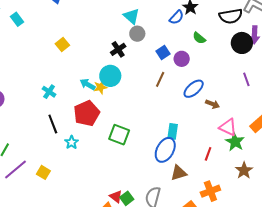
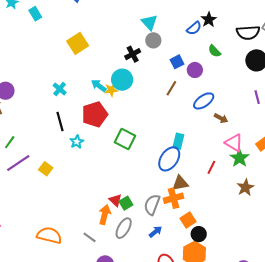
yellow square: (62, 44) -> (78, 43), size x1.5
orange cross: (210, 191) -> (174, 198), moved

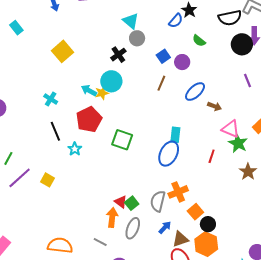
brown triangle: (180, 183) -> (180, 239), moved

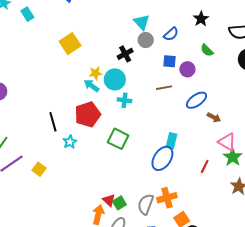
blue semicircle: (176, 21) -> (171, 34), moved
blue square: (163, 56) -> (170, 61), turned 32
brown line: (161, 83) -> (164, 88), turned 49
yellow star: (102, 93) -> (96, 73), moved
cyan cross: (51, 99) -> (124, 100), moved, turned -32

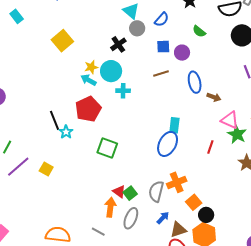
blue ellipse: (196, 100) -> (195, 82), turned -60
green square: (118, 139) -> (107, 148), moved
cyan star: (70, 142) -> (66, 132), moved

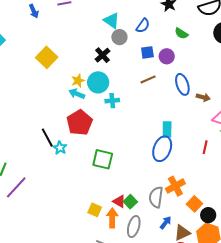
yellow square: (46, 169) -> (95, 210), moved

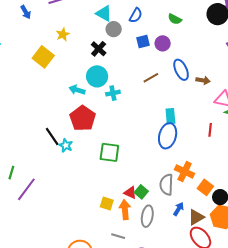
brown line: (148, 79) -> (151, 78), moved
yellow star: (78, 81) -> (63, 34), moved
orange cross: (175, 186) -> (185, 172), turned -30

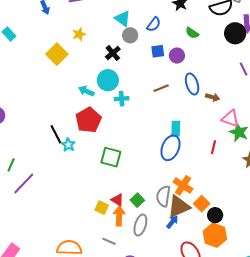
red triangle: (130, 193) -> (117, 200), moved
brown triangle: (196, 217) -> (179, 207), moved, size x1.4

